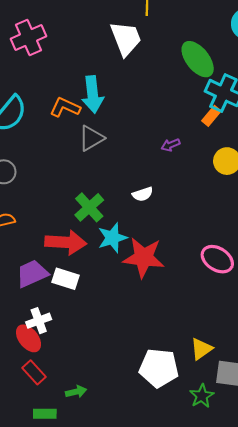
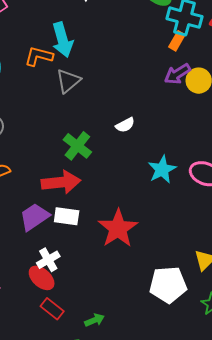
purple arrow: (171, 145) -> (177, 74), moved, size x1.5
cyan star: (112, 238) -> (162, 169), moved
red star: (144, 257) -> (118, 228), moved, turned -30

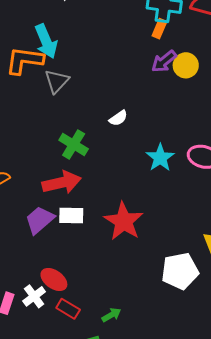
orange L-shape: (39, 56) -> (25, 60), size x1.4
white cross: (48, 260) -> (34, 296), moved

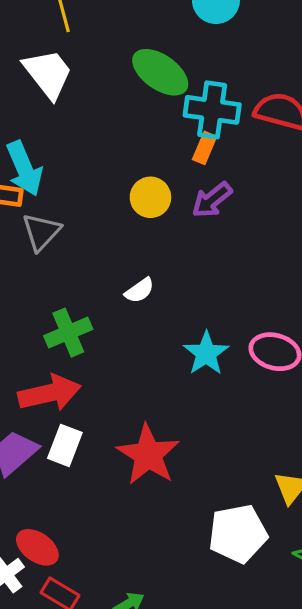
yellow circle: (186, 65) -> (150, 197), moved
green cross: (74, 145) -> (68, 333), turned 36
white rectangle: (71, 216) -> (65, 445), turned -70

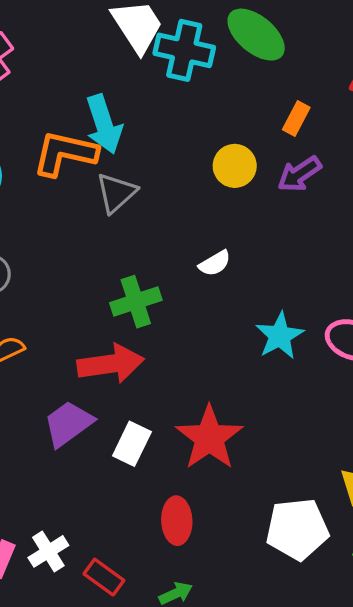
cyan cross: (212, 110) -> (184, 50), moved
white rectangle: (65, 445) -> (132, 444), moved
red ellipse: (37, 547) -> (177, 521), moved, turned 48

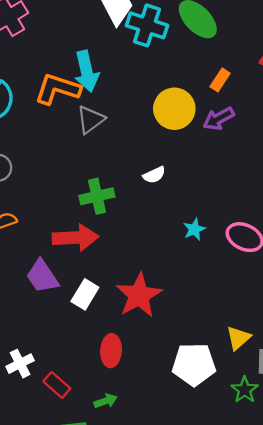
yellow circle: (235, 166) -> (174, 109), size x1.4
cyan star: (280, 336) -> (194, 229), size x0.7
purple trapezoid: (68, 424) -> (42, 276), turned -93

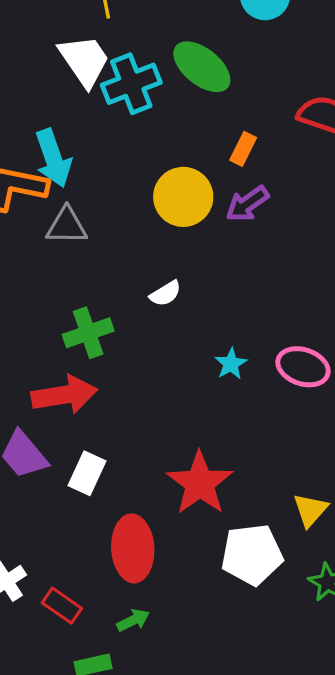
cyan cross: (147, 25) -> (131, 84), turned -33
gray triangle: (91, 120) -> (67, 226), turned 44
red star: (139, 295) -> (200, 483), moved
red ellipse: (111, 351) -> (133, 548), size x1.4

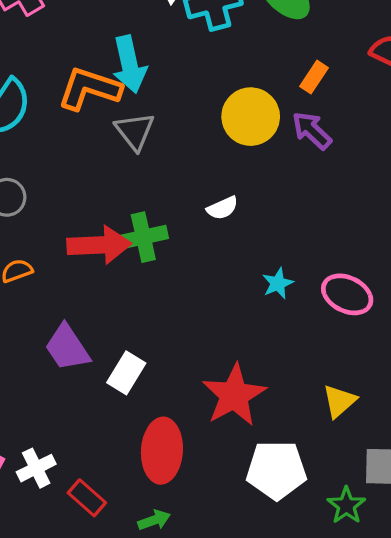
purple arrow: (247, 204) -> (312, 131), turned 72
gray triangle: (67, 226) -> (135, 131), turned 45
red arrow: (64, 395) -> (99, 245), moved
yellow triangle: (310, 510) -> (339, 401), moved

